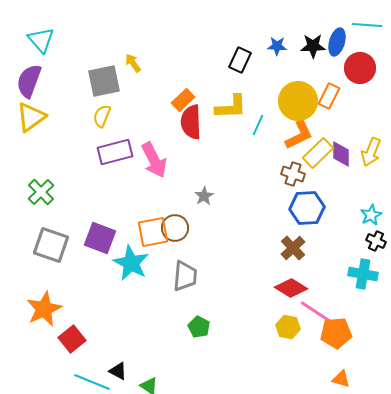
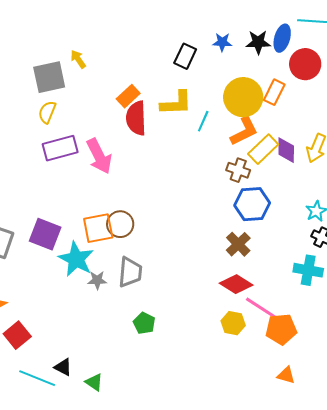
gray star: (204, 196) -> (97, 280), moved, turned 30

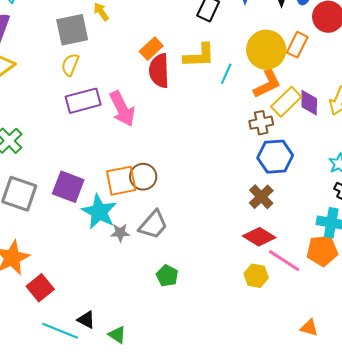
brown cross: (238, 170) -> (261, 123), turned -30
gray trapezoid: (130, 272) -> (153, 225), turned 36
orange pentagon: (281, 329) -> (322, 251), moved

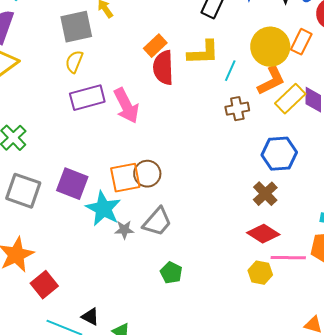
brown cross: (261, 123) -> (237, 109), moved
pink line: (284, 261) -> (288, 258), turned -32

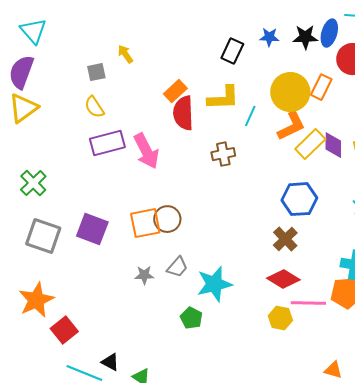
gray square: (76, 27) -> (96, 72), size x0.6
yellow semicircle: (74, 62) -> (94, 107), turned -55
brown cross: (237, 109) -> (223, 154), moved
cyan star: (103, 209) -> (214, 284), moved, turned 30
gray trapezoid: (157, 222) -> (177, 267), size x0.7

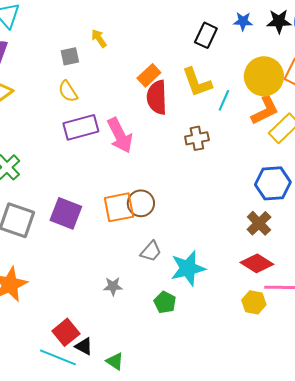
yellow L-shape: (223, 98) -> (197, 82), turned 72
gray star: (144, 275) -> (113, 286), moved
red square: (64, 330) -> (66, 332), moved

